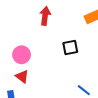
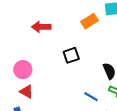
red arrow: (45, 16) -> (41, 27), turned -90

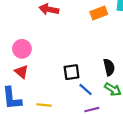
black square: (71, 55) -> (72, 72), moved

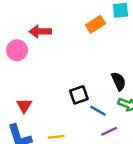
pink circle: (22, 49) -> (17, 50), moved
red triangle: (21, 72) -> (24, 106), turned 32

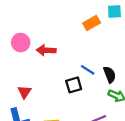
red arrow: (40, 31) -> (46, 50), moved
blue line: (98, 111) -> (88, 70), moved

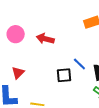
pink circle: (21, 43) -> (16, 34), moved

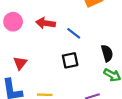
blue line: (79, 64) -> (74, 33), moved

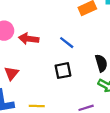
red arrow: (46, 23) -> (29, 39), moved

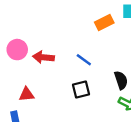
red triangle: (11, 73) -> (27, 94), turned 48

